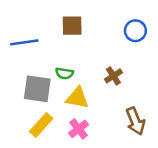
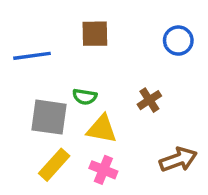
brown arrow: (135, 121) -> (178, 160), turned -88
pink cross: (79, 129) -> (103, 170), turned -30

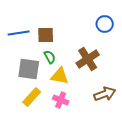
brown square: (95, 34) -> (46, 35), moved
green semicircle: (85, 97) -> (50, 57), turned -128
brown cross: (149, 100) -> (88, 59), size x1.6

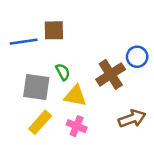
blue circle: (105, 24) -> (137, 57), moved
brown square: (46, 35) -> (54, 30), moved

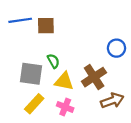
blue line: (24, 42) -> (20, 20), moved
brown cross: (111, 74) -> (94, 77), moved

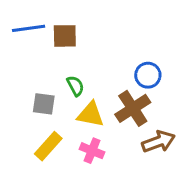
blue circle: (116, 48) -> (148, 75), moved
gray square: (31, 74) -> (44, 104), size x0.7

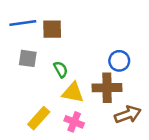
gray square: (44, 104) -> (28, 58), moved
brown cross: (133, 108) -> (107, 88), turned 32

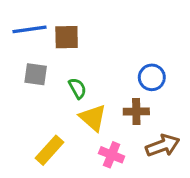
brown cross: (107, 88) -> (136, 111), size x0.7
yellow triangle: (73, 93) -> (93, 118), turned 30
pink cross: (74, 122) -> (112, 155), moved

